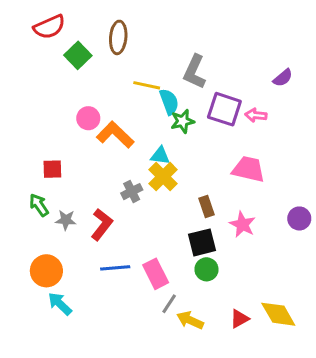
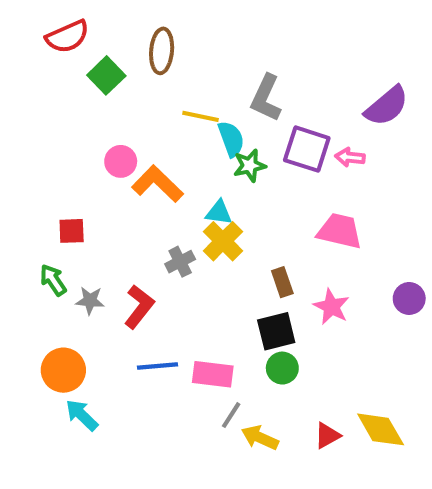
purple semicircle: (283, 78) -> (387, 106), size x1.6
pink rectangle: (156, 274) -> (213, 374), turned -56

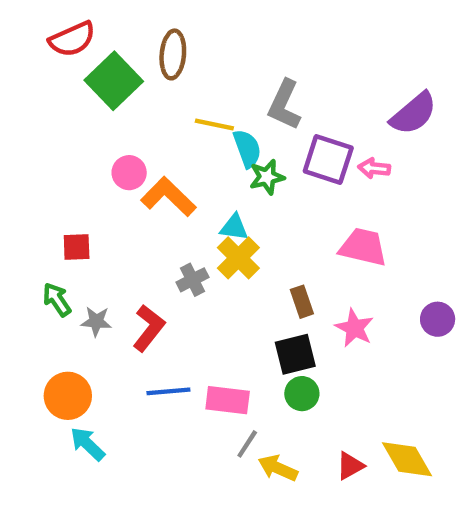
green square: (106, 75) -> (114, 81), size x1.4

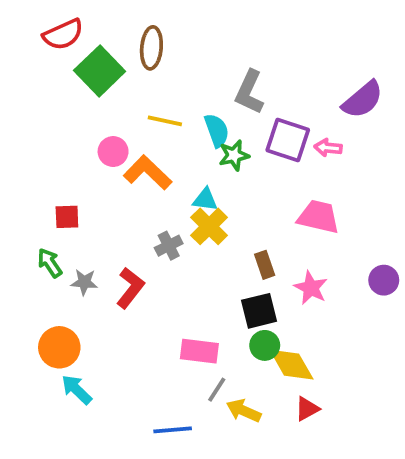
yellow line: (214, 124) -> (165, 121), moved
blue line: (168, 391) -> (173, 430), moved
yellow diamond: (407, 459) -> (292, 365), moved

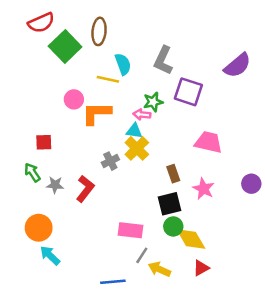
cyan semicircle: (217, 130) -> (123, 64), moved
pink arrow: (328, 148) -> (142, 114), moved
orange L-shape: (148, 173) -> (97, 113), turned -44

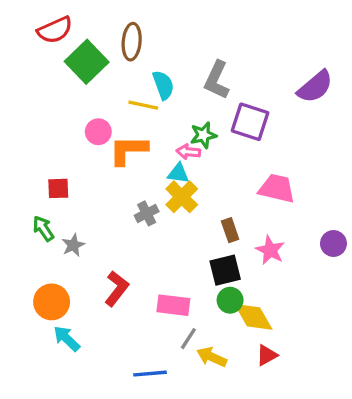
gray star: (55, 185) -> (73, 245), turned -30
red L-shape: (85, 189) -> (117, 289), moved

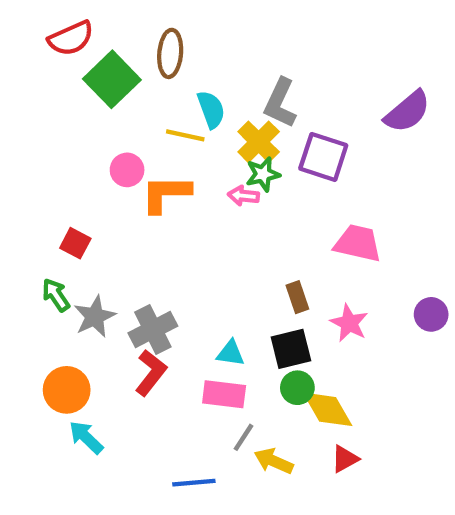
cyan triangle: (178, 173) -> (231, 353), moved
red square: (58, 188) -> (75, 243), turned 30
yellow cross: (182, 197) -> (259, 142), moved
gray cross: (147, 213) -> (153, 329), moved, size x1.5
gray star: (73, 245) -> (95, 317), size x1.4

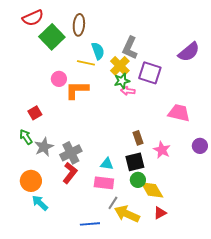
pink arrow: (243, 196) -> (128, 91), moved
red square: (75, 243) -> (35, 113), turned 32
pink trapezoid: (358, 243) -> (179, 113), moved
yellow arrow: (274, 461) -> (127, 214), size x1.4

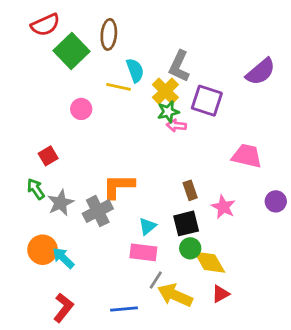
orange L-shape: (77, 90) -> (118, 186), moved
cyan triangle: (107, 164) -> (147, 226), turned -48
red L-shape: (70, 173) -> (63, 308), moved
cyan arrow: (40, 203) -> (63, 258), moved

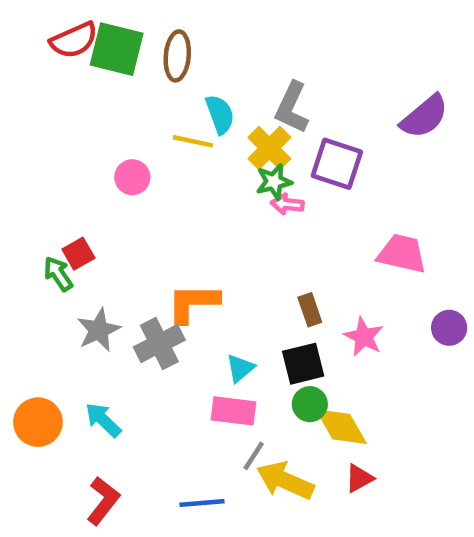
green square: (72, 51) -> (117, 49), moved, turned -32
green arrow: (36, 189) -> (58, 274), moved
orange circle: (43, 250) -> (38, 422), moved

